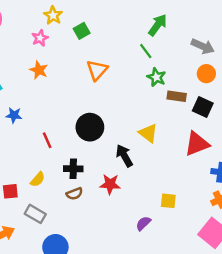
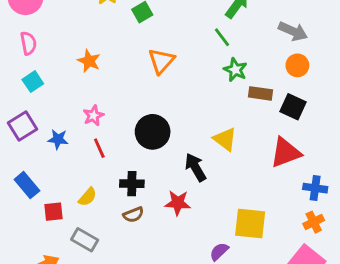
pink star: (40, 38) -> (93, 116), moved
blue star: (14, 115) -> (58, 139), moved
yellow square: (168, 201) -> (250, 223), size x1.6

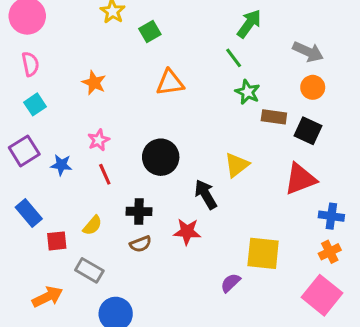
orange triangle: (161, 61) -> (170, 83), turned 40
yellow triangle: (225, 139) -> (237, 165), turned 45

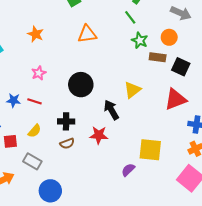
orange circle: (313, 87) -> (169, 37), moved
blue star: (61, 165) -> (13, 100), moved
red line: (105, 174) -> (35, 101), moved, turned -48

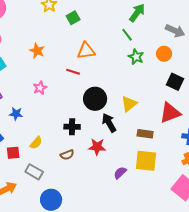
brown rectangle: (158, 57) -> (145, 134), moved
black circle: (81, 85) -> (95, 99), moved
red line: (35, 101) -> (73, 72), moved
black cross: (66, 121) -> (72, 127), moved
purple semicircle: (128, 170) -> (120, 173), moved

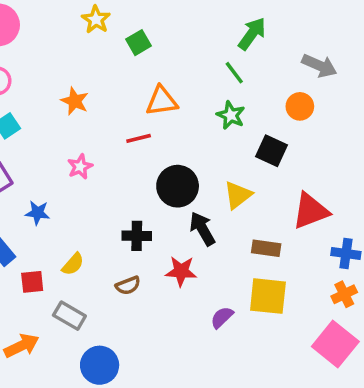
green star: (136, 57) -> (231, 115), moved
red line: (73, 72) -> (139, 138), turned -32
black square: (175, 82) -> (272, 151), moved

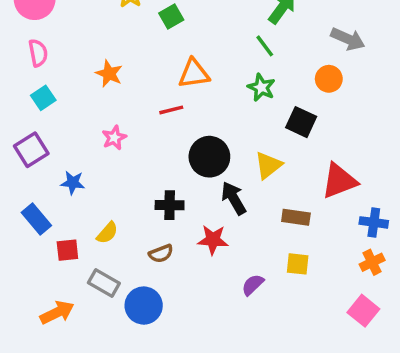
yellow square: (268, 296) -> (298, 264), size x0.6
pink square: (335, 344) -> (363, 311), size x0.7
blue circle: (100, 365) -> (144, 306), moved

